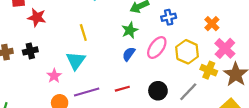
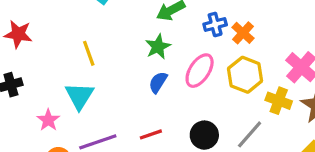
orange cross: (212, 24) -> (243, 33), moved

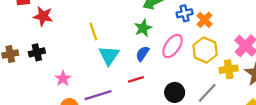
cyan triangle: (79, 96) -> (109, 56), moved
yellow cross: (279, 101) -> (229, 69), turned -30
red line: (151, 134) -> (136, 79), moved

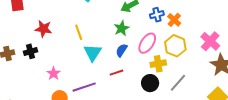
red star: (43, 16) -> (43, 29), moved
yellow cross: (229, 69) -> (158, 64), moved

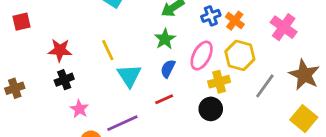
pink cross: (210, 41) -> (284, 27), moved
black cross: (30, 51) -> (64, 80), moved
gray line: (178, 83) -> (265, 86), moved

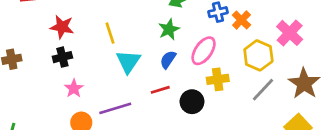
yellow hexagon: (240, 55) -> (258, 55), moved
black circle: (211, 109) -> (192, 102), moved

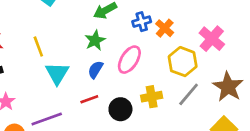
yellow cross: (218, 79) -> (152, 97), moved

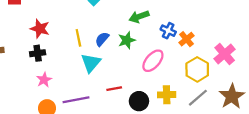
blue cross: (142, 22) -> (168, 31), turned 32
blue semicircle: (95, 70) -> (102, 39), moved

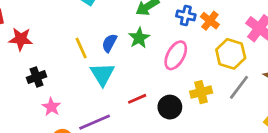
red star: (40, 29) -> (21, 39), moved

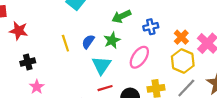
blue cross: (186, 15) -> (151, 27), turned -32
orange cross: (210, 21) -> (181, 37), moved
cyan triangle: (102, 74) -> (102, 65), moved

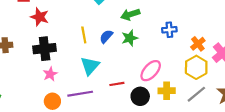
green arrow: (121, 16) -> (130, 14), moved
pink ellipse: (139, 57) -> (151, 71), moved
black cross: (28, 62) -> (45, 49), size x1.5
cyan triangle: (102, 65) -> (90, 66), moved

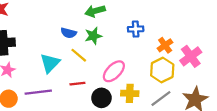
yellow line: (84, 35) -> (79, 55), moved, turned -42
blue semicircle: (106, 36) -> (69, 33), turned -120

